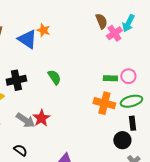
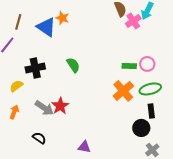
orange cross: (104, 103) -> (123, 91), turned 35

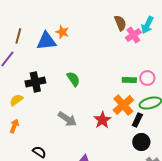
blue triangle: (46, 27) -> (46, 41), turned -40
red star: (60, 106) -> (102, 120), moved
gray arrow: (44, 108) -> (67, 119), moved
black rectangle: (151, 111) -> (137, 120), moved, turned 32

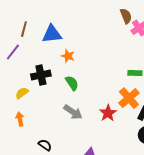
orange star: (62, 32) -> (68, 56), moved
green semicircle: (73, 79) -> (72, 83), moved
orange arrow: (14, 126) -> (20, 119), turned -32

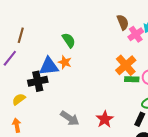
blue triangle: (52, 34) -> (49, 66), moved
green semicircle: (72, 83) -> (69, 40), moved
orange cross: (129, 98) -> (126, 65), moved

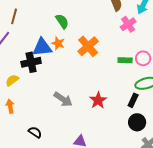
pink cross: (136, 34) -> (128, 24), moved
orange cross: (126, 65) -> (88, 46), moved

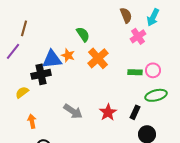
green semicircle: (62, 21) -> (83, 34), moved
black rectangle: (133, 100) -> (135, 112), moved
orange arrow: (10, 106) -> (32, 121), moved

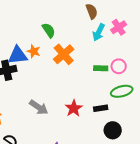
cyan arrow: (153, 17) -> (99, 32), moved
pink cross: (138, 36) -> (119, 27), moved
black rectangle: (135, 112) -> (101, 108), turned 56

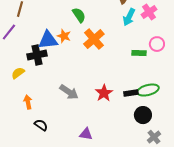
pink circle: (119, 66) -> (157, 44), moved
green rectangle: (101, 68) -> (139, 53), moved
green ellipse: (122, 91) -> (148, 90), moved

